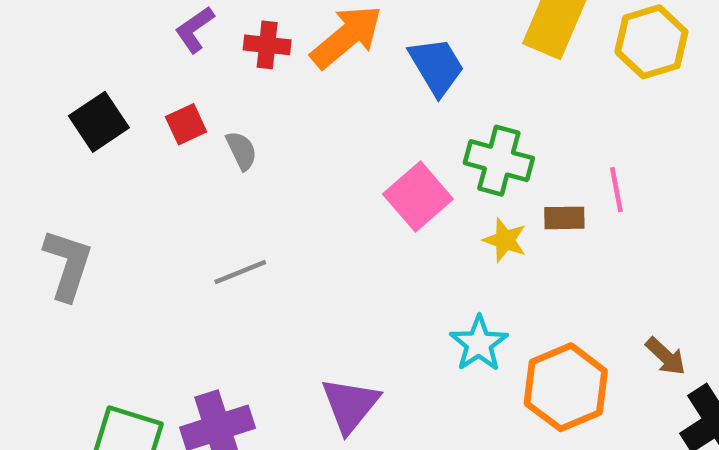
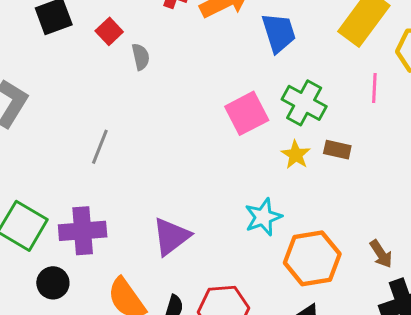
red square: (186, 124) -> (109, 31), turned -32
pink line: (616, 190) -> (374, 88), moved
gray line: (240, 272) -> (100, 147), moved, turned -60

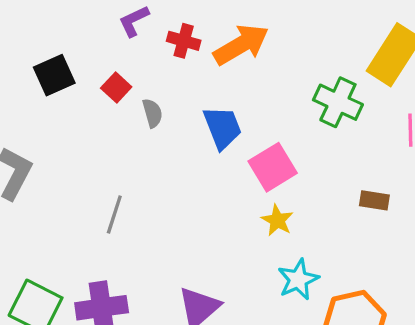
blue trapezoid: (279, 33) -> (222, 128), moved
green cross: (304, 103) -> (338, 102), moved
yellow star: (296, 155) -> (277, 220), moved

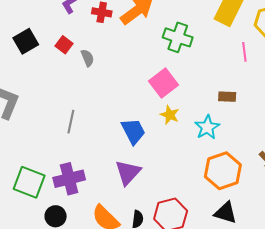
green cross: (338, 102) -> (178, 37), moved
blue trapezoid: (222, 128) -> (133, 131), moved
cyan star: (298, 279) -> (207, 127), moved

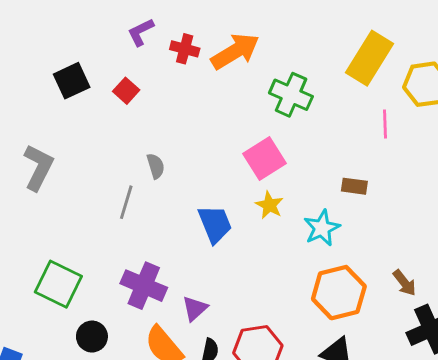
gray semicircle: (87, 58) -> (156, 166), moved
purple triangle: (128, 172) -> (195, 308), moved, size x0.7
purple cross: (69, 179) -> (144, 286), moved, turned 32

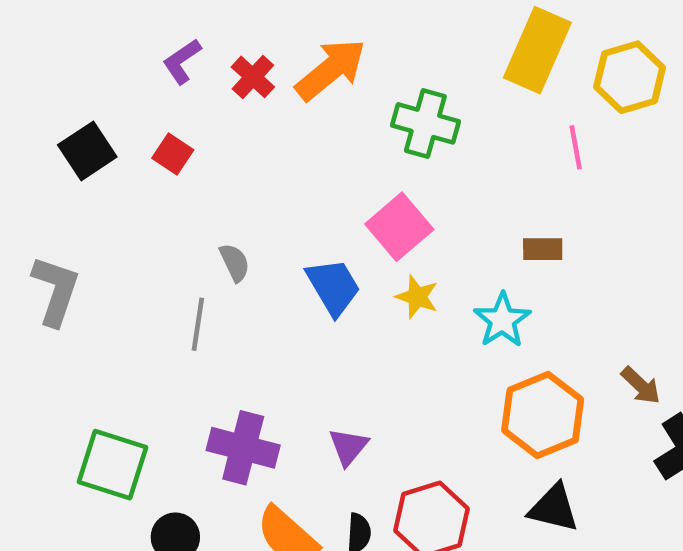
red cross: (185, 49) -> (253, 77), turned 36
blue trapezoid: (215, 224) -> (333, 287), moved
purple triangle: (195, 308) -> (348, 447), moved

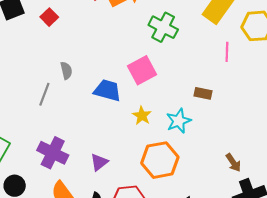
blue trapezoid: (333, 287) -> (107, 90), turned -56
yellow star: (417, 297) -> (142, 116), moved
orange hexagon: (543, 415) -> (160, 160), moved

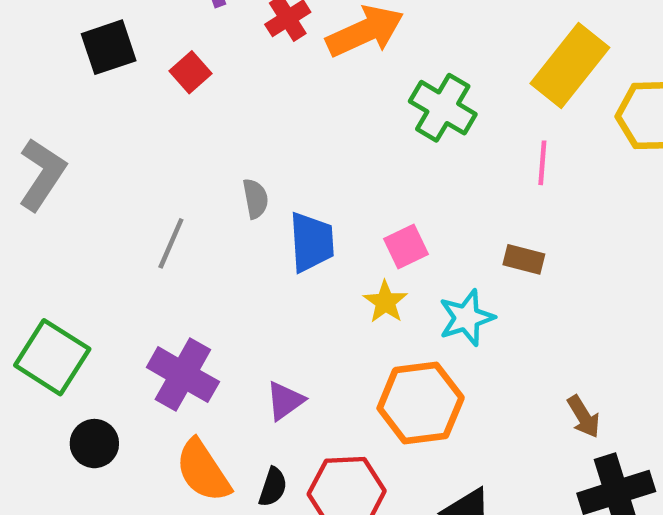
pink line: (227, 52) -> (542, 163), moved
pink square: (142, 70) -> (406, 246), moved, size x0.7
gray semicircle: (66, 71) -> (255, 199), moved
blue trapezoid: (107, 90) -> (312, 242), turned 68

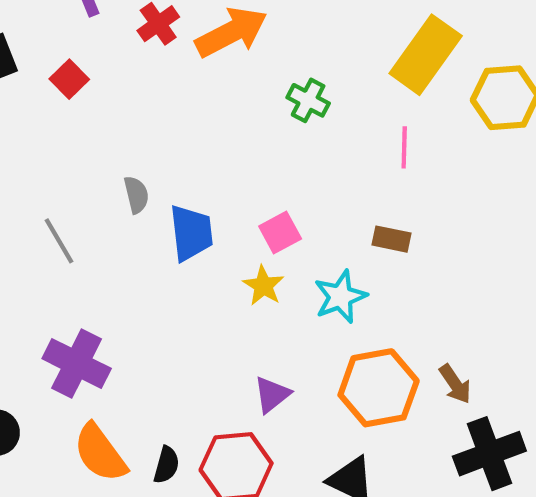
green cross: (443, 108) -> (308, 100), size x0.7
gray line: (171, 243) -> (59, 241), turned -51
purple triangle: (285, 401) -> (272, 395), moved
orange hexagon: (421, 403) -> (379, 388), moved

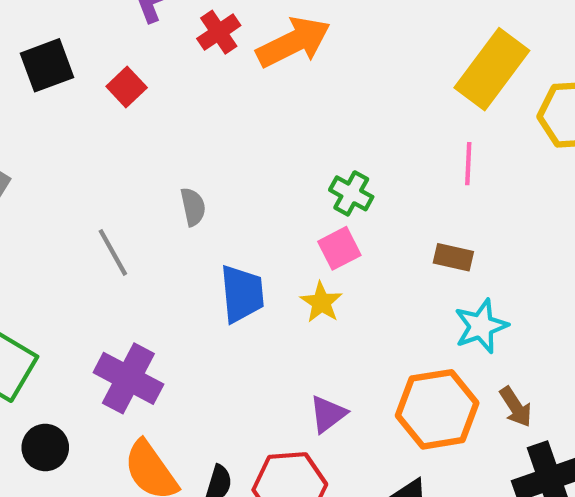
green cross: (308, 100) -> (351, 193), moved
blue trapezoid: (191, 233) -> (242, 294), moved
cyan star: (340, 297) -> (481, 326), moved

